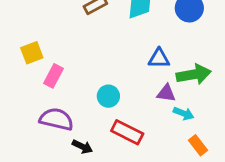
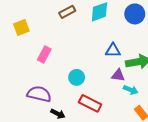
yellow square: (32, 53) -> (21, 27), moved
pink rectangle: (53, 76) -> (44, 54), moved

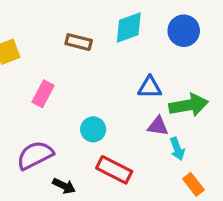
brown rectangle: (67, 12) -> (79, 42), moved, turned 42
cyan arrow: (131, 90) -> (177, 149), turned 48
purple semicircle: (39, 94) -> (35, 155), turned -40

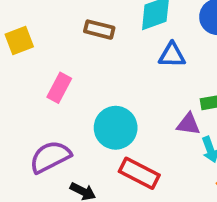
blue triangle: (150, 87) -> (172, 55), moved
cyan circle: (93, 129) -> (116, 128), size x1.5

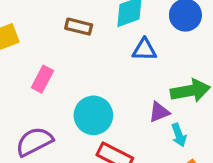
purple triangle: (188, 124) -> (159, 112), turned -30

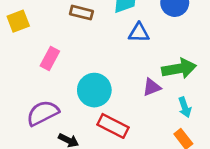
cyan arrow: (179, 135) -> (185, 107), moved

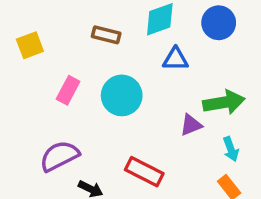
cyan circle: (94, 90) -> (122, 95), moved

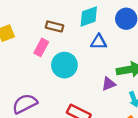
pink rectangle: (68, 90) -> (41, 47), moved

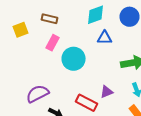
brown rectangle: (55, 26) -> (50, 19), moved
purple triangle: (109, 84) -> (106, 92), moved

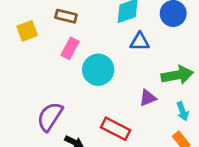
purple triangle: (106, 92) -> (148, 98), moved
purple semicircle: (38, 94) -> (50, 117), turned -30

